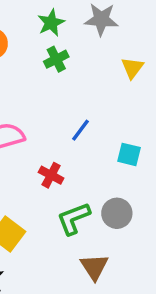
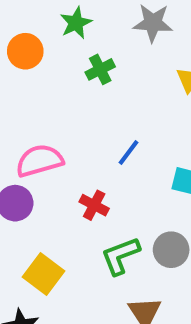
green star: (51, 23) -> (76, 23), moved

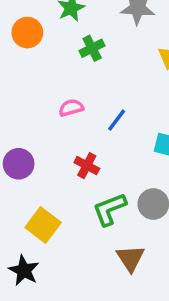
pink semicircle: (39, 161) -> (71, 108), moved, size x0.6

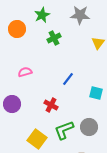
pink semicircle: (71, 108) -> (25, 72), moved
yellow square: (43, 225) -> (37, 139), moved

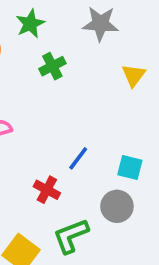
blue line: (68, 79) -> (78, 158), moved
gray circle: (89, 127) -> (117, 206), moved

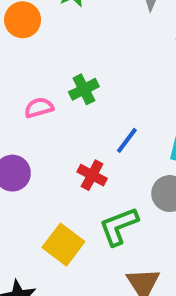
green cross: (52, 66) -> (84, 89), moved

